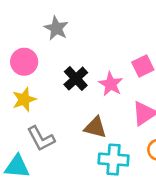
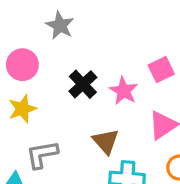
brown triangle: (95, 127) -> (106, 141), turned 35
gray L-shape: (41, 139) -> (42, 155), turned 108

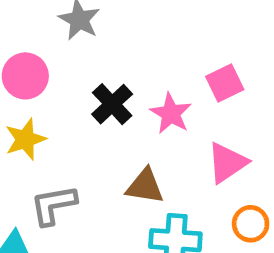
brown triangle: (106, 141) -> (145, 186), turned -40

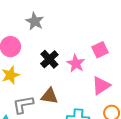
brown triangle: (145, 186) -> (49, 96), moved

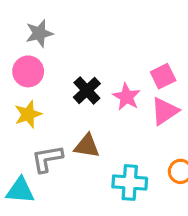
gray star: (35, 21) -> (39, 33), moved, turned 30
pink triangle: (101, 86) -> (165, 111), moved

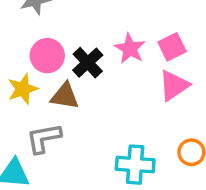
pink circle: (28, 71) -> (47, 56), moved
pink star: (127, 97) -> (130, 49), moved
brown triangle: (87, 146) -> (65, 96), moved

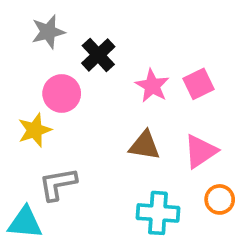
black cross: (88, 63) -> (98, 55), moved
pink triangle: (174, 85) -> (200, 151), moved
brown triangle: (65, 96) -> (145, 146), moved

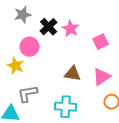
pink star: (152, 86) -> (71, 29), moved
yellow star: (35, 130) -> (16, 66), turned -30
cyan cross: (158, 213) -> (66, 107), moved

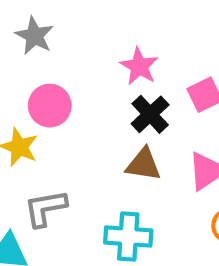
gray star: (23, 15) -> (34, 36), turned -30
black cross: (49, 27) -> (150, 114), moved

